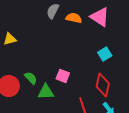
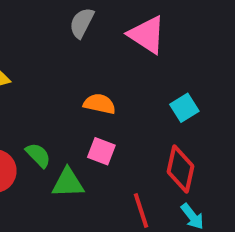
pink triangle: (100, 17) -> (147, 35), moved
orange semicircle: (74, 18) -> (99, 104), moved

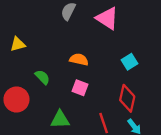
green semicircle: (38, 155) -> (42, 77), moved
green triangle: (68, 183) -> (60, 120), moved

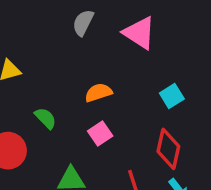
orange semicircle: (79, 59) -> (98, 93), turned -30
pink square: (80, 88) -> (100, 134), turned 35

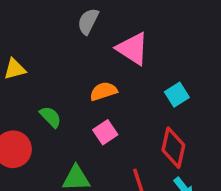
pink triangle: (139, 33) -> (132, 49), moved

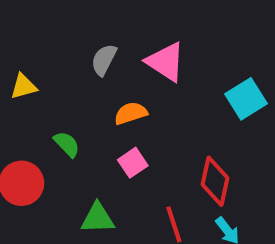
gray semicircle: (88, 21) -> (104, 60), moved
cyan square: (177, 95) -> (246, 99), moved, size x1.4

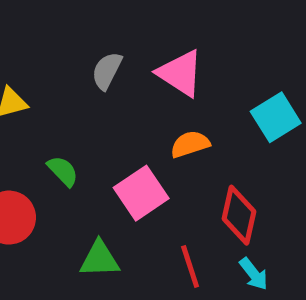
orange semicircle: (131, 113) -> (190, 144), moved
pink square: (133, 163) -> (141, 193), size x1.5

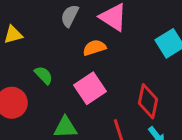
orange semicircle: (190, 144) -> (94, 48), moved

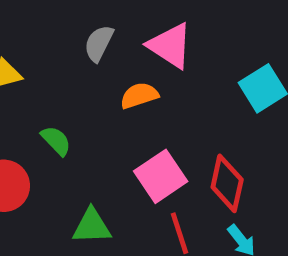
pink square: (90, 88) -> (161, 176), moved

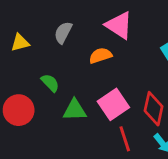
gray semicircle: (99, 43) -> (63, 33), moved
green triangle: (92, 226) -> (75, 110), moved

